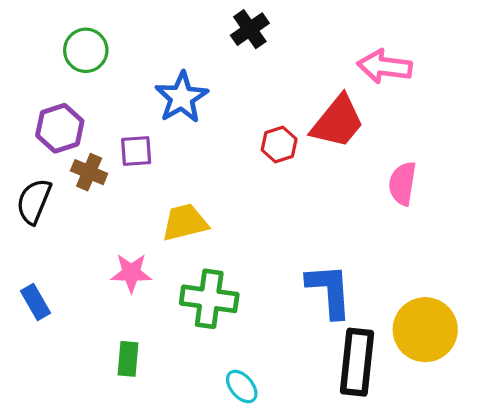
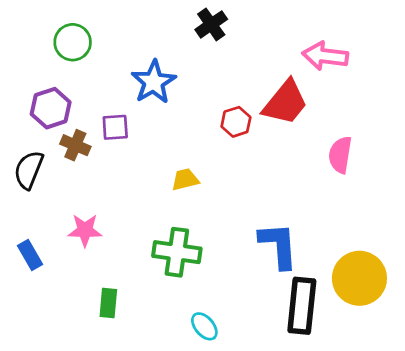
yellow trapezoid: (185, 222) -> (185, 179), moved, size x0.7
pink star: (131, 273) -> (85, 230), moved

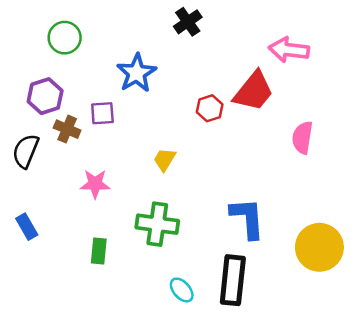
yellow trapezoid: (185, 179) -> (165, 160), turned -45
pink star: (85, 230) -> (95, 184), moved
green rectangle: (108, 303) -> (99, 251), moved
black rectangle: (302, 306) -> (233, 280), moved

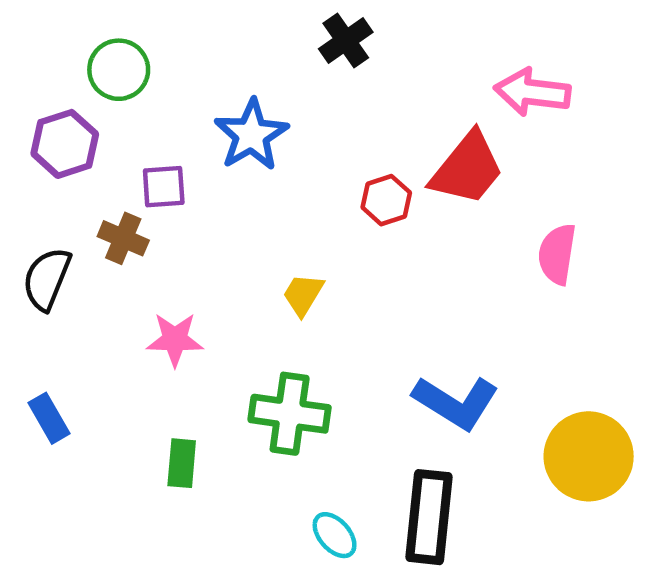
purple hexagon: (45, 96) -> (65, 144), moved
purple square: (102, 113) -> (164, 187), moved
blue L-shape: (247, 218) -> (456, 402), turned 126

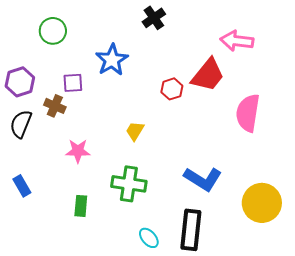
purple hexagon: (65, 144) -> (20, 82), moved
pink semicircle: (557, 254) -> (248, 113), size x1.4

